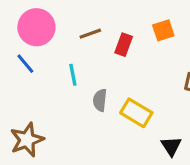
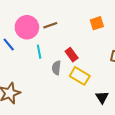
pink circle: (36, 27) -> (27, 27), moved
red rectangle: (124, 45) -> (72, 55), moved, turned -56

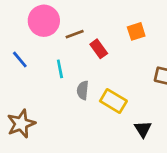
pink circle: (27, 27) -> (44, 21), moved
red rectangle: (72, 55) -> (99, 49), moved

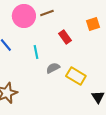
brown line: (75, 34) -> (47, 13), moved
gray semicircle: (83, 90) -> (53, 68), turned 56

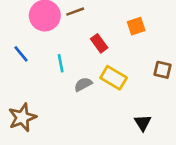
yellow rectangle: (76, 76) -> (114, 78), moved

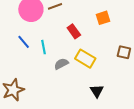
blue line: (21, 54) -> (24, 42), moved
black triangle: (143, 123) -> (97, 91), moved

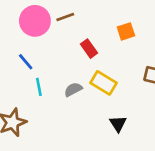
cyan line: (43, 47) -> (39, 87), moved

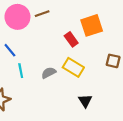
orange square: (126, 31) -> (92, 25), size x1.5
red rectangle: (89, 49) -> (71, 39), moved

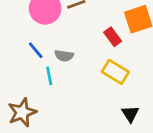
gray semicircle: (49, 73) -> (64, 56), moved, turned -144

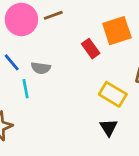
yellow rectangle: (115, 72) -> (113, 94), moved

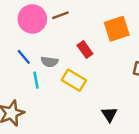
red rectangle: (91, 49) -> (85, 50), moved
yellow rectangle: (113, 94) -> (74, 80), moved

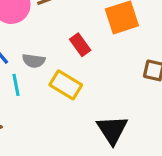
black triangle: (109, 114) -> (112, 130), size x1.5

